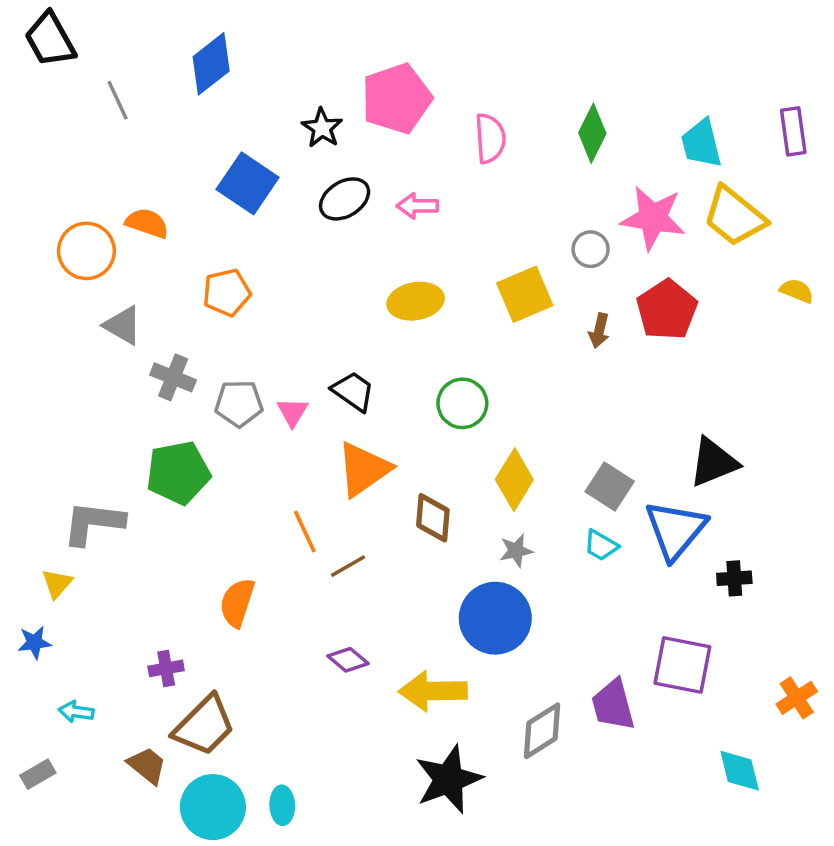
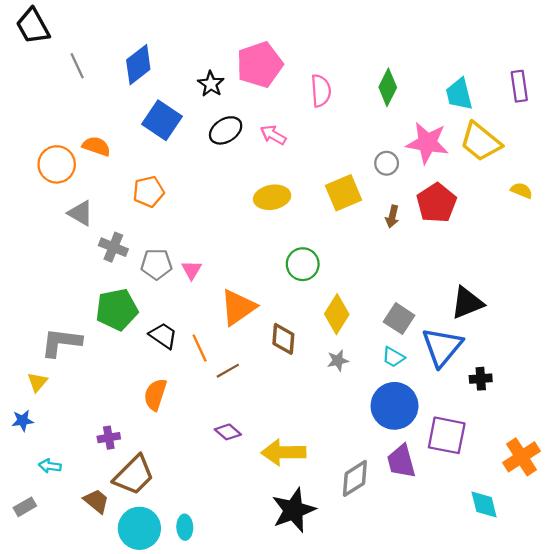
blue diamond: (211, 64) -> (138, 65), moved
pink arrow: (417, 206) -> (273, 135), turned 30
black trapezoid: (353, 391) -> (163, 336), moved
blue circle: (495, 618) -> (395, 406), moved
orange cross: (797, 698) -> (521, 457), size x1.4

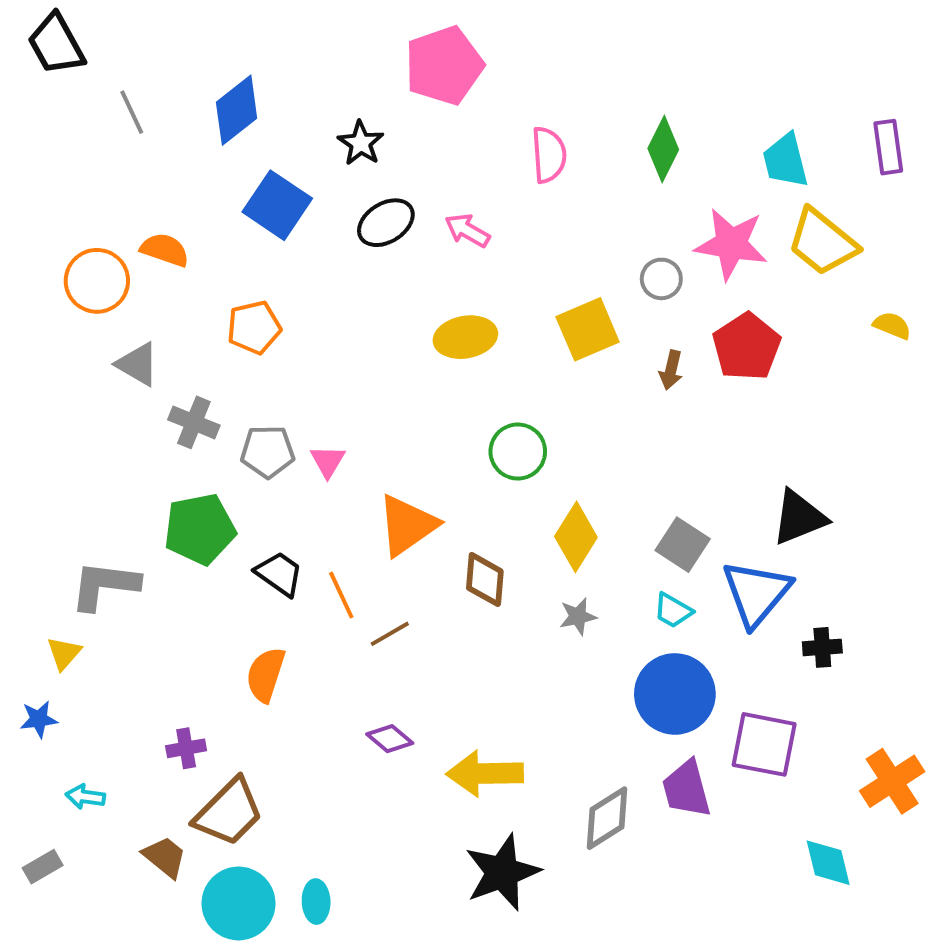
pink pentagon: (260, 65) -> (444, 66), moved

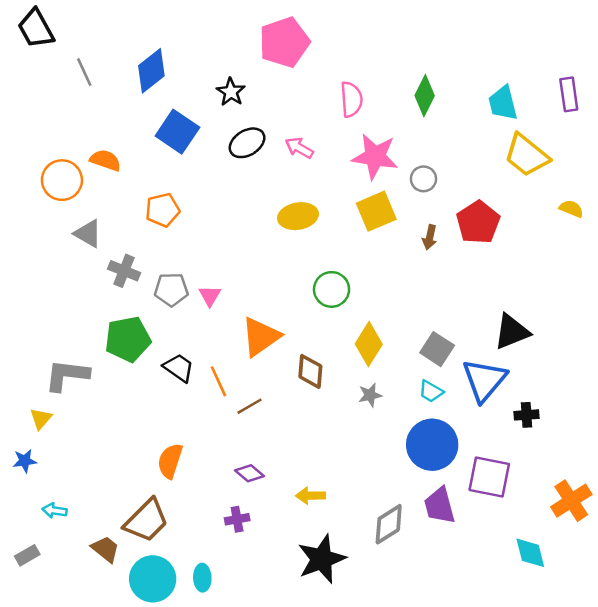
pink star: (731, 244) -> (375, 156), moved
orange semicircle: (266, 675) -> (170, 461), moved
purple cross: (186, 748) -> (237, 519), moved
yellow arrow: (485, 773) -> (310, 496), size x0.6

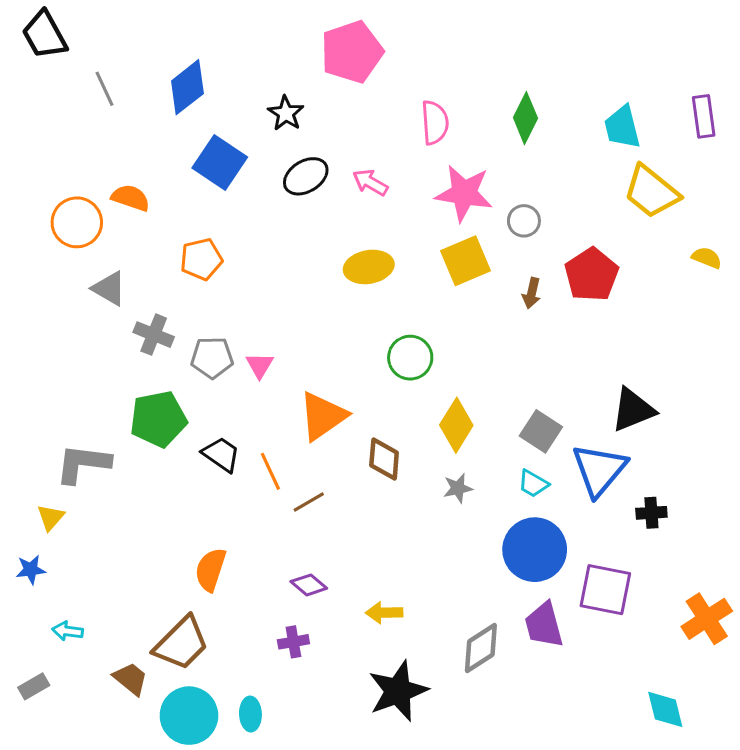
cyan diamond: (530, 553) -> (665, 709), moved

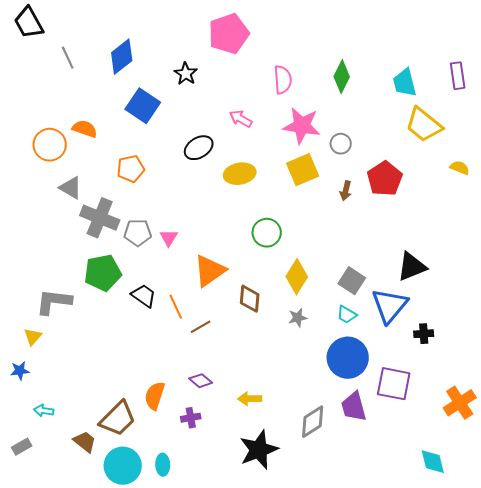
black ellipse: (306, 176) -> (199, 148), moved
gray cross: (154, 335) -> (100, 218), size x1.5
orange semicircle: (210, 570) -> (155, 396), moved

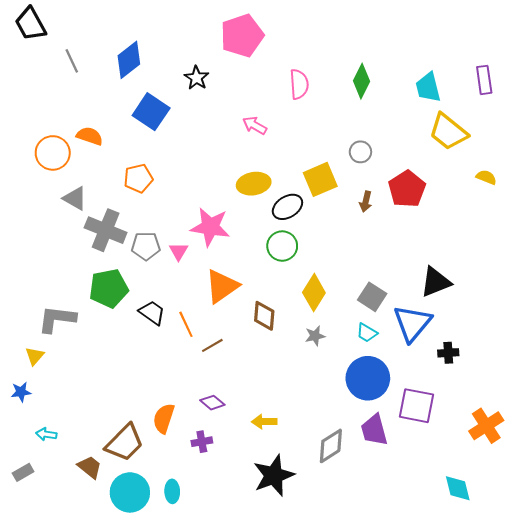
pink star: (302, 126) -> (210, 227), moved
black ellipse: (199, 148) -> (287, 207), moved

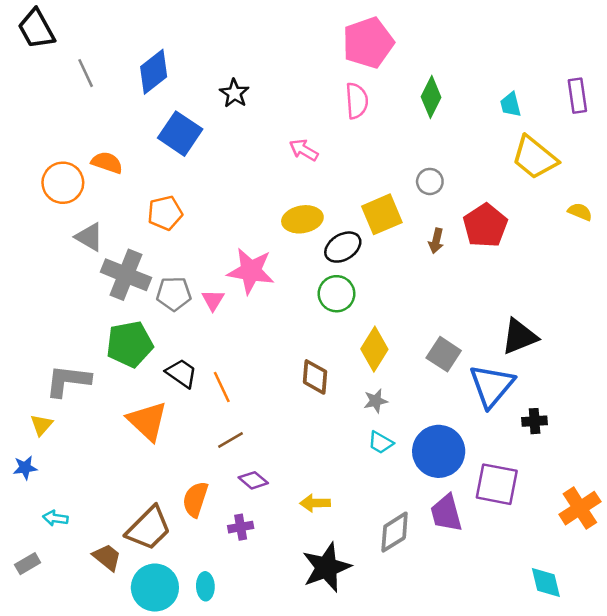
pink pentagon: (242, 36) -> (368, 43), moved
cyan trapezoid: (428, 87) -> (511, 105), size x0.7
orange triangle: (222, 286) -> (147, 421), moved, turned -42
cyan trapezoid: (367, 333) -> (381, 443), moved
brown line: (212, 345) -> (231, 440), moved

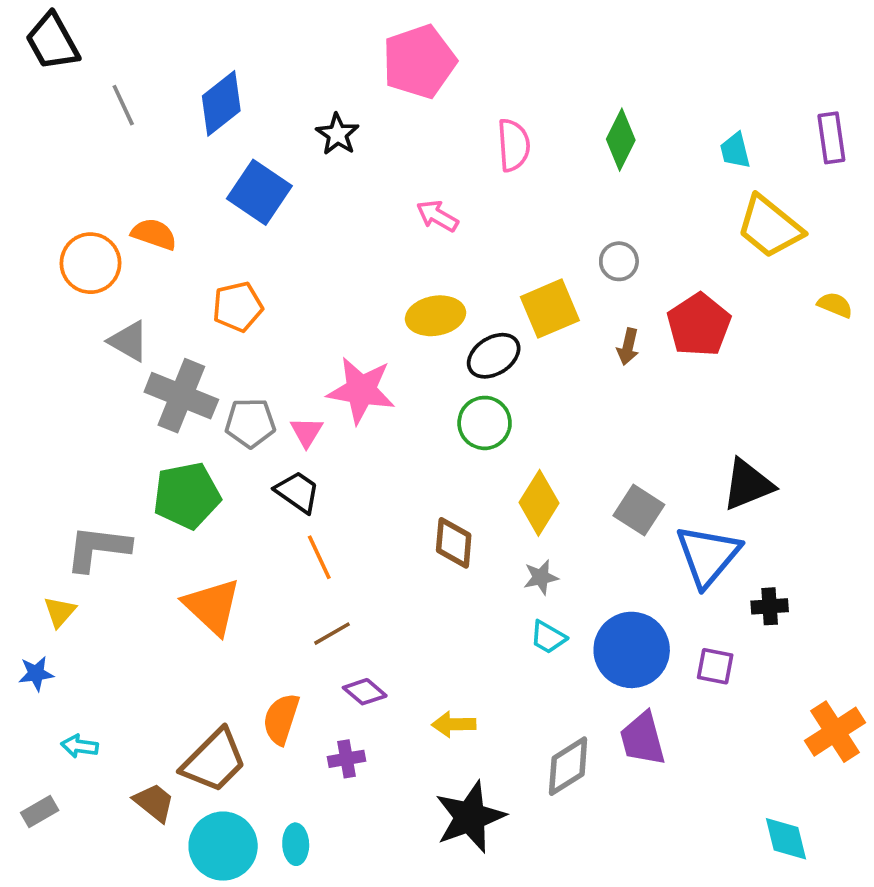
pink pentagon: (368, 43) -> (419, 62), moved
black trapezoid: (181, 373) -> (298, 492), moved
purple square: (497, 484) -> (715, 666), moved, size x0.6

